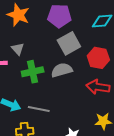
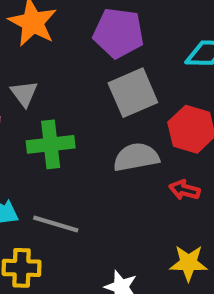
gray semicircle: (62, 70) -> (136, 157), moved
red arrow: (98, 87) -> (185, 190), size x0.6

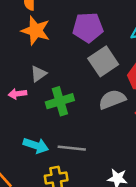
gray triangle: (24, 94) -> (38, 74), turned 42

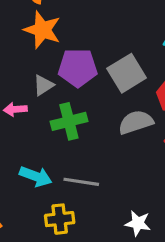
purple pentagon: (88, 27) -> (78, 68), moved

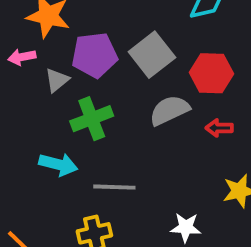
pink arrow: (15, 109) -> (22, 57), moved
cyan arrow: (36, 176) -> (58, 164), moved

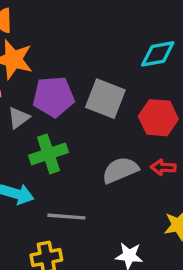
gray square: (152, 55) -> (105, 99), turned -33
gray semicircle: (169, 110) -> (120, 170), moved

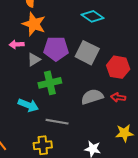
cyan diamond: (158, 54) -> (92, 16), moved, turned 40

